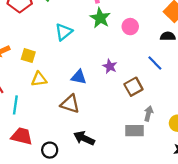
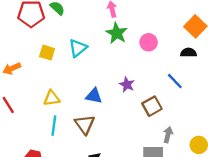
yellow square: (28, 56) -> (47, 53), moved
brown triangle: (70, 104) -> (85, 124), turned 36
cyan line: (15, 105) -> (54, 126), moved

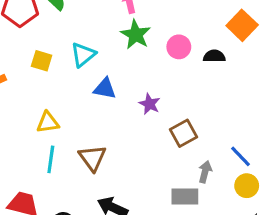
black semicircle: (188, 53) -> (214, 56), moved
blue line: (175, 81) -> (240, 156), moved
blue triangle: (94, 96) -> (105, 89), moved

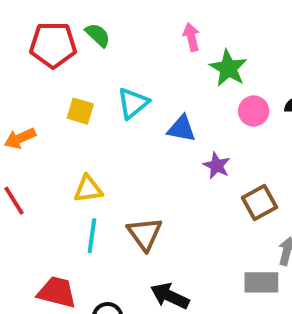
green star: (136, 35) -> (228, 68), moved
pink circle: (179, 47) -> (254, 111), moved
blue triangle: (105, 89) -> (182, 129), moved

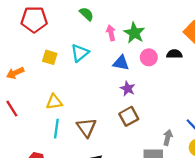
green semicircle: (98, 35) -> (86, 14), moved
pink arrow: (191, 37) -> (111, 33), moved
blue triangle: (182, 129) -> (121, 63), moved
brown square: (259, 203) -> (129, 116), moved

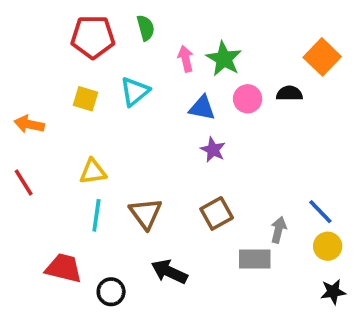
green semicircle: (86, 14) -> (146, 28), turned 32
red pentagon: (34, 20) -> (93, 37), moved
orange arrow: (15, 73) -> (29, 124), turned 36
brown square: (129, 116) -> (217, 213), moved

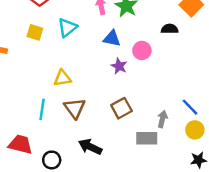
pink circle: (248, 99) -> (142, 50), moved
yellow triangle: (93, 172) -> (63, 78), moved

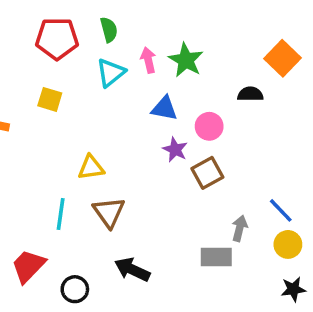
cyan triangle: (67, 28) -> (111, 73), moved
brown square: (121, 108) -> (207, 173), moved
red trapezoid: (20, 144) -> (28, 266), turned -60

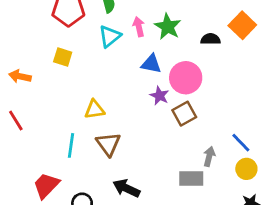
black semicircle: (250, 94) -> (211, 39), moved
pink circle: (209, 126) -> (186, 78), size x1.5

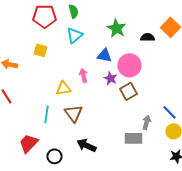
pink arrow: (139, 27) -> (84, 75), moved

